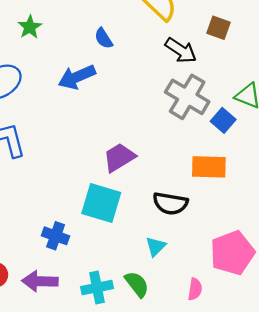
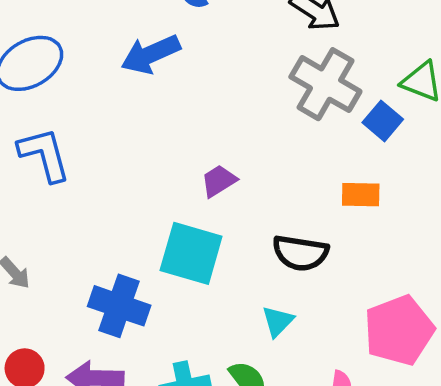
purple trapezoid: (119, 157) -> (219, 181), size x0.7
orange rectangle: (209, 167) -> (361, 195), size x0.7
blue cross: (56, 236) -> (119, 306), size x1.4

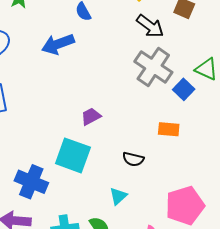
black semicircle: (300, 253) -> (133, 159), size x0.7

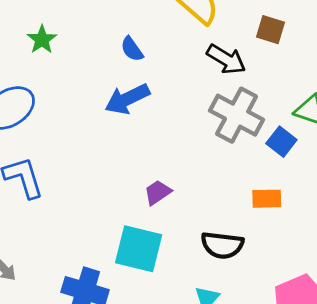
blue arrow: (58, 44) -> (127, 99), moved
black semicircle: (133, 159) -> (222, 245), size x1.4

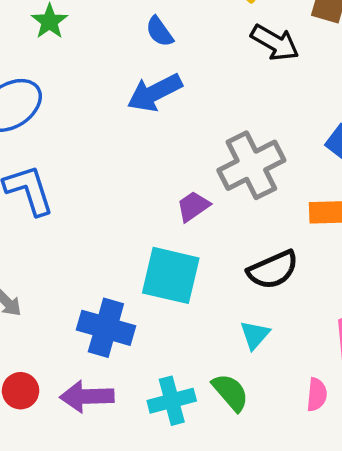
gray cross: (237, 115) -> (251, 165), moved, turned 36
black semicircle: (222, 245) -> (273, 270), turned -30

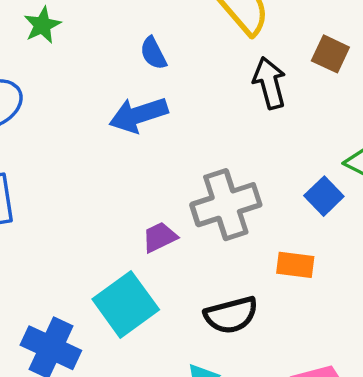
black arrow: (275, 43) -> (270, 83), turned -144
cyan square: (171, 275) -> (126, 304), turned 32

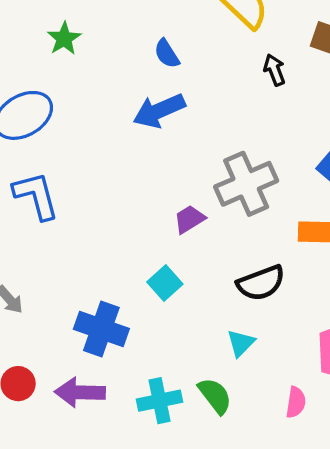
black arrow: (270, 83) -> (274, 70), size x0.7
cyan square: (126, 304) -> (165, 283), size x0.6

